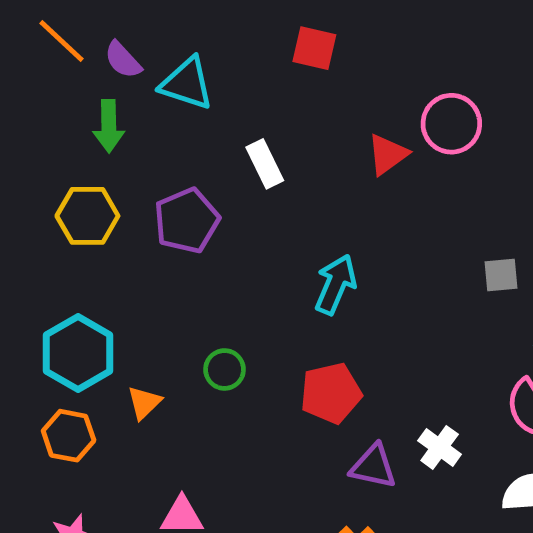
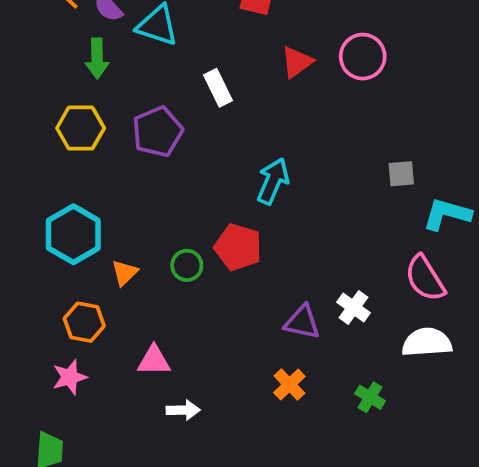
red triangle: (388, 154) -> (297, 62), moved
green circle: (225, 369) -> (187, 265), moved
red pentagon: (331, 393) -> (238, 247), moved, turned 30
orange hexagon: (69, 436) -> (84, 322), moved

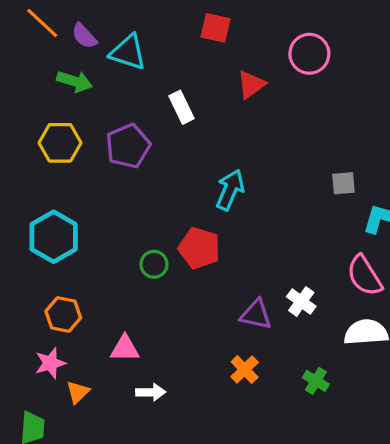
pink circle: (363, 57) -> (309, 54), moved
green arrow: (97, 58) -> (75, 81), turned -72
orange triangle: (125, 273) -> (78, 392), moved

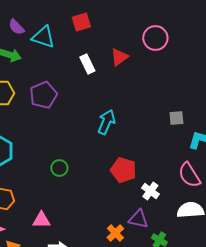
red square: (215, 28) -> (81, 22), moved, turned -30
white rectangle: (181, 107) -> (87, 64), moved
red pentagon: (199, 248) -> (123, 170), moved
purple triangle: (256, 314) -> (138, 219), moved

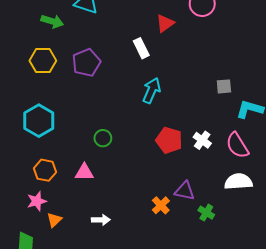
white rectangle: (87, 64) -> (141, 48), moved
white cross: (150, 191) -> (202, 140), moved
pink triangle: (41, 220) -> (84, 172), moved

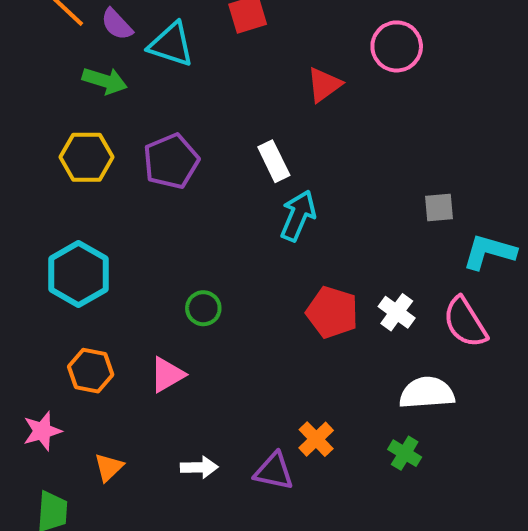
white rectangle: (141, 48) -> (274, 161), moved
pink triangle: (84, 172) -> (167, 375), turned -30
white semicircle: (238, 182) -> (427, 393), moved
purple triangle: (185, 191) -> (274, 471), moved
pink star: (37, 201) -> (42, 431), moved

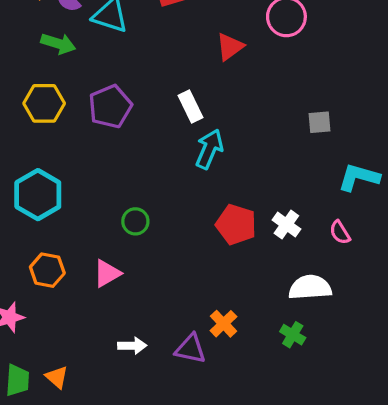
gray square: (439, 208) -> (319, 122), moved
pink semicircle: (465, 322) -> (340, 232), size x0.6
orange triangle: (109, 467) -> (57, 377), moved, turned -35

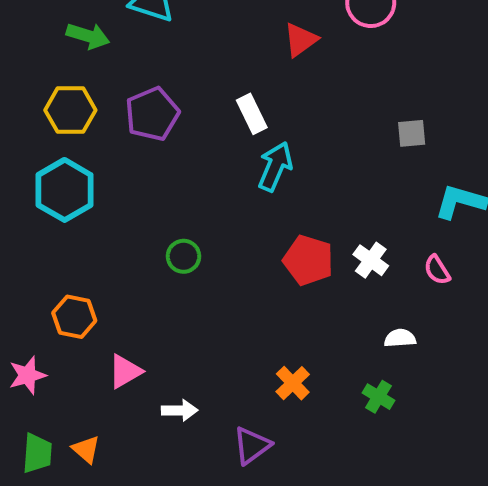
cyan hexagon: (38, 195) -> (65, 190), moved
pink triangle: (107, 273) -> (125, 371), moved
white semicircle: (310, 287) -> (400, 338), size x0.6
purple triangle: (190, 349) -> (252, 445), moved, turned -48

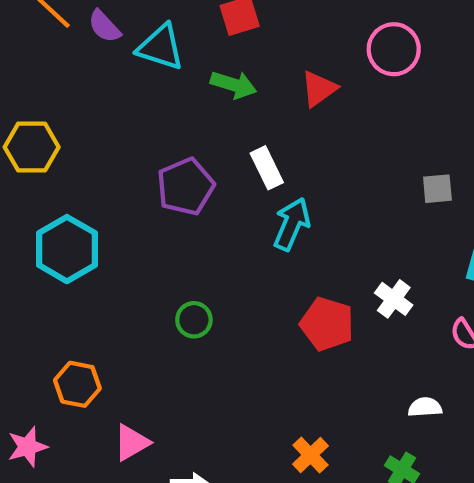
green arrow: (88, 36) -> (233, 85), moved
yellow hexagon: (70, 110) -> (32, 147), moved
purple pentagon: (152, 114) -> (186, 187), moved
white cross: (371, 260) -> (394, 299), moved

